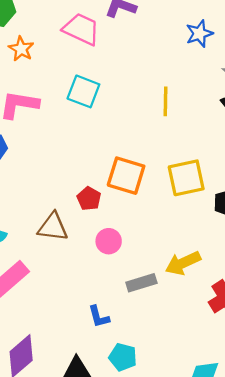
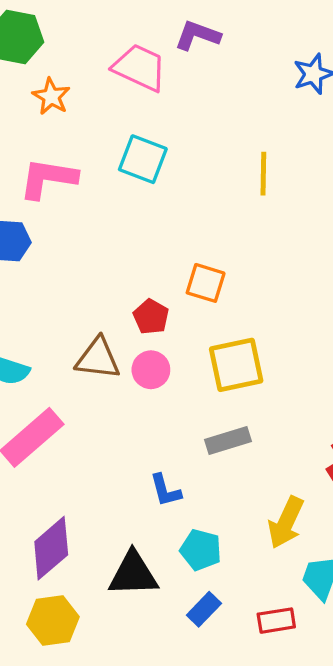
orange square: (126, 176) -> (206, 283), size x0.7
yellow square: (186, 178) -> (236, 365), moved
pink circle: (109, 241) -> (151, 370), moved
yellow arrow: (183, 263) -> (286, 522), moved, turned -40

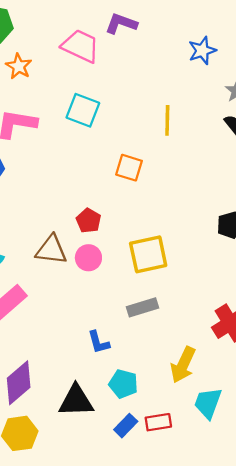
orange square: (206, 283) -> (129, 168), moved
red rectangle: (276, 621) -> (158, 422), moved

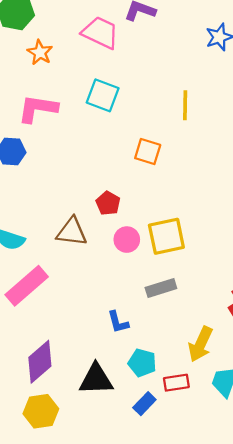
pink circle: (88, 258) -> (127, 240), moved
red rectangle: (158, 422) -> (176, 383), moved

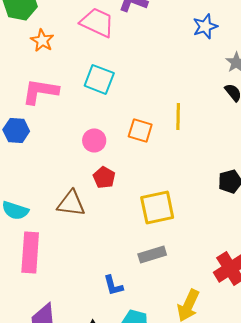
yellow line: (185, 105) -> (178, 116), moved
pink circle: (127, 240) -> (94, 140), moved
pink rectangle: (27, 286) -> (30, 252), turned -45

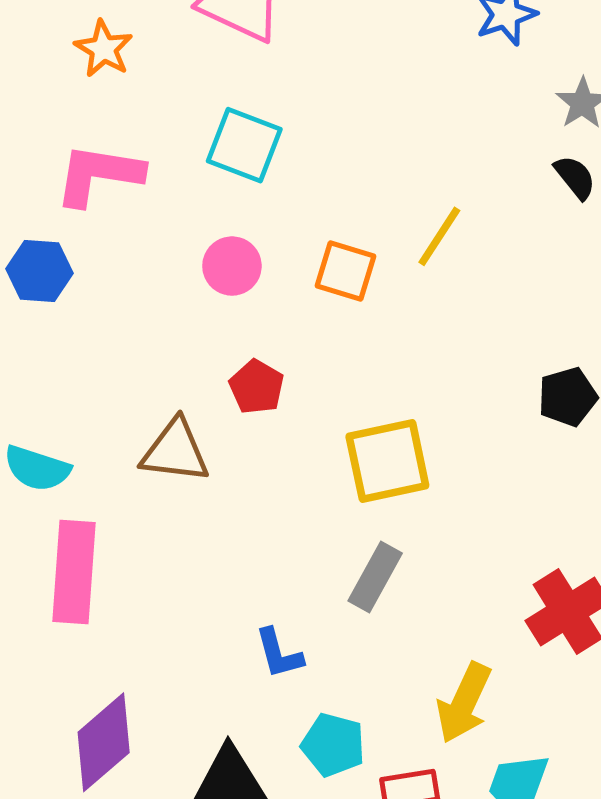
yellow line: (178, 116) -> (439, 236), turned 32
pink circle: (94, 140) -> (232, 266), moved
gray rectangle: (152, 254) -> (375, 577), turned -44

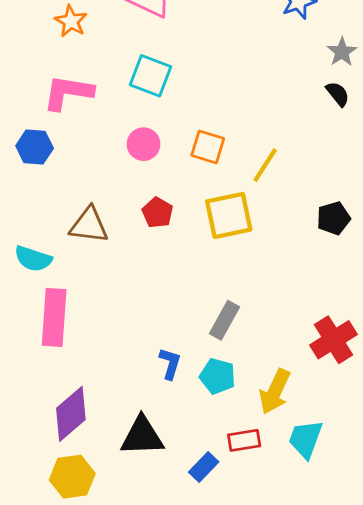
yellow line: (439, 236) -> (265, 165), moved
brown triangle: (175, 451) -> (89, 225), moved
yellow square: (387, 461) -> (229, 215), moved
blue L-shape: (279, 653) -> (170, 364), turned -148
cyan pentagon: (333, 745) -> (218, 376), moved

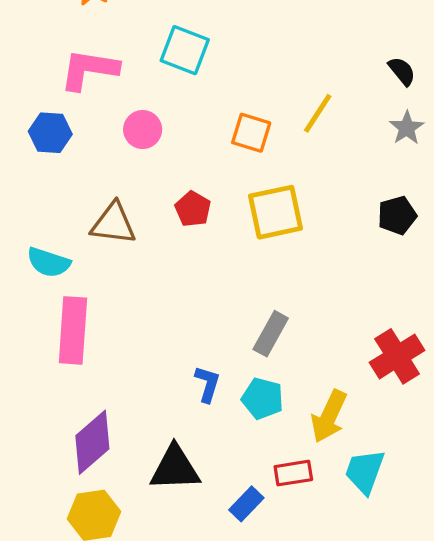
gray star: (342, 52) -> (407, 128), moved
pink circle: (143, 144) -> (143, 130), moved
yellow line: (265, 165) -> (318, 113), moved

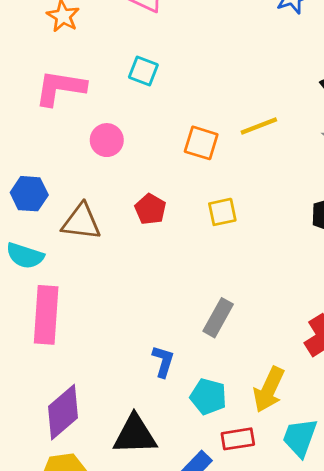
cyan square: (185, 50) -> (143, 71), size x0.7
yellow line: (318, 113) -> (259, 126), turned 36
blue hexagon: (50, 133) -> (29, 194), moved
yellow square: (276, 212) -> (222, 212), size x0.6
cyan pentagon: (263, 399) -> (208, 397), moved

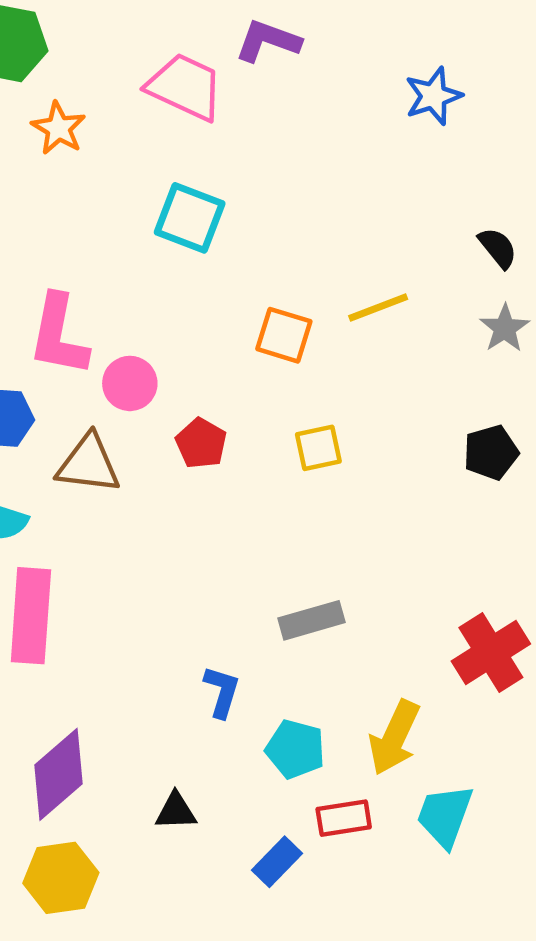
cyan square: (143, 71) -> (190, 218), size x1.4
pink L-shape: (60, 88) -> (59, 335), moved, turned -88
pink circle: (107, 140) -> (130, 383), moved
gray rectangle: (218, 318) -> (311, 620), turned 45
black triangle: (135, 435) -> (176, 811), size x0.6

